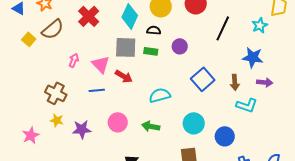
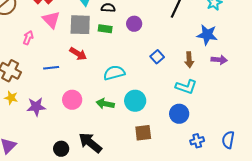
pink triangle: (101, 64) -> (51, 20), moved
blue square: (203, 79) -> (157, 57), size x0.6
cyan L-shape: (247, 105) -> (186, 87), moved
cyan circle: (194, 123) -> (135, 101), moved

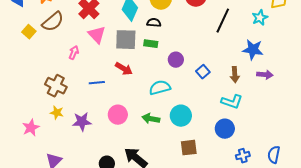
purple circle: (134, 24) -> (176, 60), moved

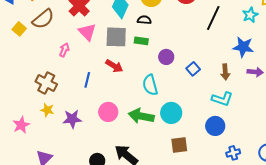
blue line: (97, 83) -> (87, 80), turned -70
cyan semicircle: (160, 88) -> (150, 85), turned -90
green arrow: (151, 119) -> (141, 116), size x1.4

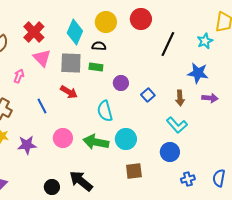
blue line: (87, 80) -> (42, 106), turned -42
cyan L-shape: (222, 99) -> (177, 125), turned 30

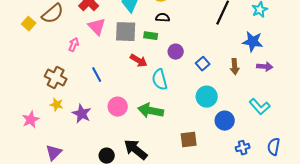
black semicircle: (99, 46) -> (163, 18), moved
red arrow: (69, 92) -> (139, 61), moved
cyan L-shape: (177, 125) -> (260, 107), moved
cyan circle: (126, 139) -> (207, 97), moved
purple star: (27, 145) -> (82, 114), turned 30

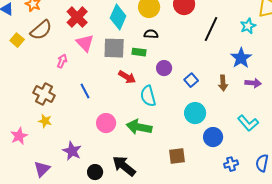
blue star: (253, 42) -> (241, 58), turned 30
purple star: (82, 114) -> (72, 151), moved

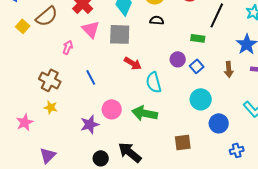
green rectangle: (139, 52) -> (198, 38), moved
purple circle: (164, 68) -> (178, 59), moved
purple star: (72, 151) -> (90, 124), moved, turned 30

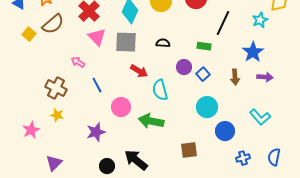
black semicircle: (157, 20) -> (163, 43), moved
pink arrow: (68, 47) -> (78, 62), moved, turned -80
pink circle: (112, 109) -> (121, 107), moved

